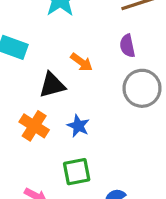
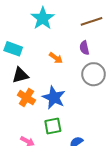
black triangle: (52, 85) -> (20, 75), moved
blue star: (78, 126) -> (54, 98), size x1.6

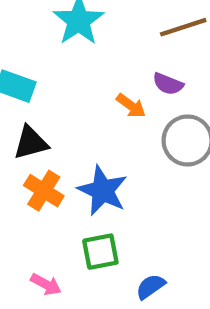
purple semicircle: (84, 48) -> (168, 84), turned -56
orange arrow: (56, 58) -> (131, 106), moved

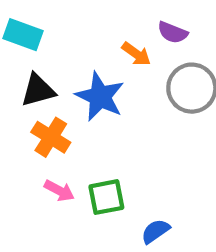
blue star: (103, 191) -> (100, 97), moved
pink arrow: (46, 284) -> (59, 191), moved

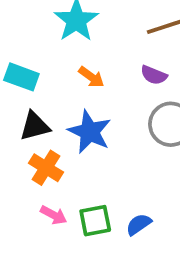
orange arrow: (136, 54) -> (91, 77), moved
blue semicircle: (155, 231) -> (139, 224), moved

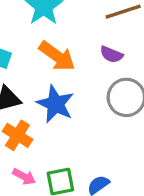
orange arrow: (91, 77) -> (57, 56), size x1.6

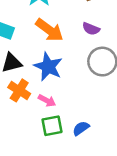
pink arrow: (24, 177) -> (47, 101), moved

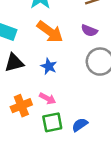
blue star: (48, 67) -> (49, 66), size x0.6
orange cross: (19, 90) -> (21, 106), moved, turned 36

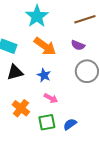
pink arrow: (48, 98) -> (51, 98), moved
orange cross: (21, 106) -> (21, 108), turned -30

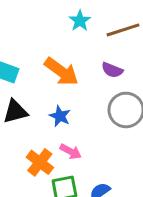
cyan star: (37, 16) -> (80, 21), moved, size x0.6
orange cross: (21, 108) -> (40, 162), moved

